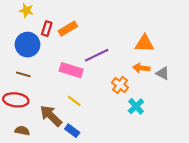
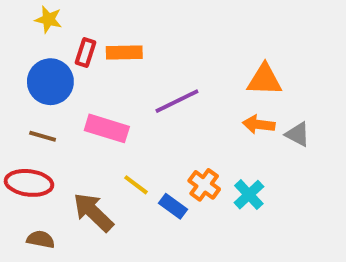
orange rectangle: (68, 29) -> (124, 53), turned 30
pink rectangle: (71, 70) -> (107, 128), moved
orange cross: (120, 85) -> (204, 185), moved
blue rectangle: (72, 131) -> (173, 206), moved

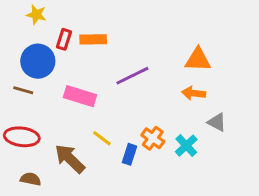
gray triangle: (298, 134) -> (217, 122), moved
brown line: (43, 136) -> (23, 90), moved
blue rectangle: (173, 206) -> (130, 154), turned 72

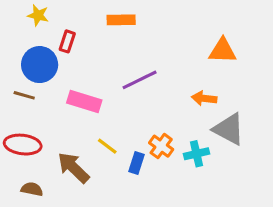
orange rectangle: (93, 39) -> (121, 20), moved
orange triangle: (198, 60) -> (223, 51), moved
gray triangle: (217, 122) -> (229, 129), size x1.6
cyan cross: (186, 146) -> (196, 154), turned 30

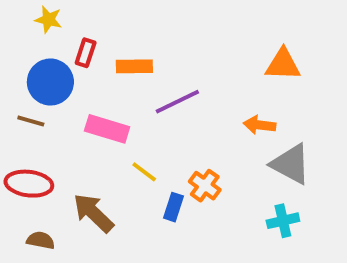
orange rectangle: (121, 20) -> (134, 66), moved
yellow line: (107, 146) -> (144, 172), moved
cyan cross: (196, 154) -> (283, 221), moved

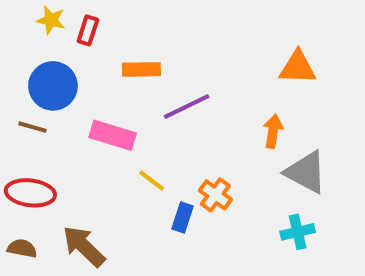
red rectangle: (86, 53) -> (88, 30), moved
orange arrow: (259, 125) -> (273, 131), turned 92
brown arrow: (93, 213) -> (84, 246), moved
brown semicircle: (41, 240) -> (22, 248), moved

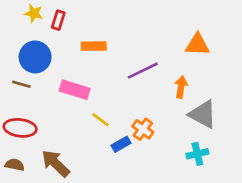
purple line: (187, 106) -> (143, 71), moved
blue rectangle: (182, 218) -> (121, 144), turned 42

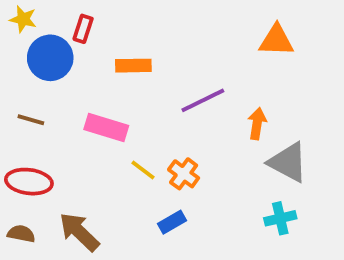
yellow star: (34, 13) -> (23, 19), moved
orange triangle: (197, 45) -> (276, 40), moved
blue circle: (35, 57) -> (50, 58), moved
orange cross: (143, 129) -> (184, 174), moved
blue rectangle: (121, 144) -> (172, 222), moved

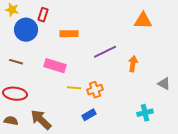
gray triangle: (288, 162) -> (164, 84), moved, size x0.6
yellow line: (143, 170) -> (74, 88), turned -32
orange cross: (184, 174) -> (95, 90), turned 35

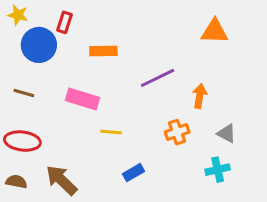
gray triangle: (164, 84) -> (227, 134), moved
orange cross: (95, 90) -> (177, 132), moved

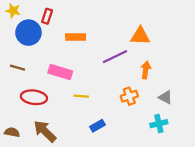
orange triangle: (215, 31) -> (140, 36), moved
red ellipse: (22, 141) -> (34, 97), moved

